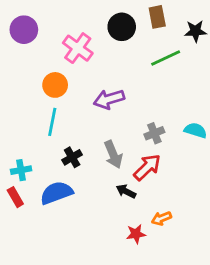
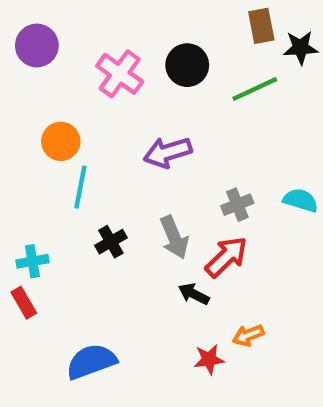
brown rectangle: (157, 17) -> (261, 26), moved
black circle: (122, 27) -> (187, 65), moved
orange circle: (55, 85) -> (61, 141), moved
blue semicircle: (56, 193) -> (91, 362), moved

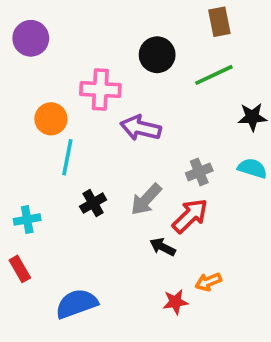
black star: (301, 48) -> (252, 117), moved
pink cross: (120, 74) -> (100, 90), moved, turned -33
purple arrow: (168, 152) -> (141, 128), turned 30
gray arrow: (174, 237) -> (146, 199), turned 66
red rectangle: (24, 303) -> (20, 269), moved

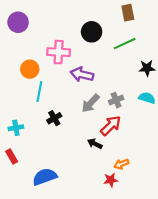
gray arrow: (146, 199) -> (91, 103), moved
red star: (175, 302) -> (111, 180), moved

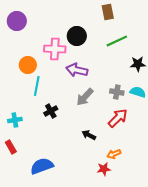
brown rectangle: (128, 13) -> (108, 12), moved
black circle: (92, 32) -> (77, 36), moved
gray cross: (116, 100) -> (117, 92), moved, turned 32
red arrow: (111, 126) -> (118, 118), moved

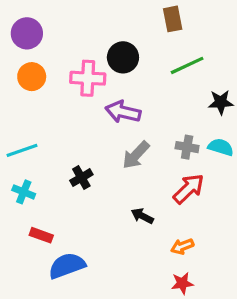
orange circle: (28, 65) -> (32, 77), moved
cyan line: (37, 86) -> (22, 150), moved, turned 60
cyan cross: (15, 120) -> (24, 192), turned 32
red rectangle: (11, 147) -> (41, 235), moved, turned -40
red star: (104, 169) -> (182, 283), moved

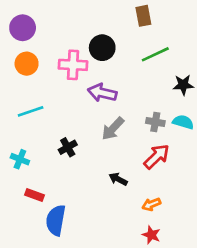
cyan line: (22, 150) -> (31, 111), moved
blue semicircle: (67, 266) -> (56, 220), turned -60
red star: (182, 283) -> (151, 235), turned 30

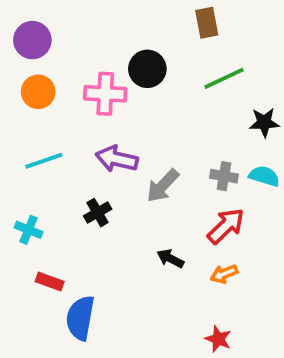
purple arrow: (102, 93) -> (117, 159), moved
orange arrow: (151, 204) -> (224, 274), moved

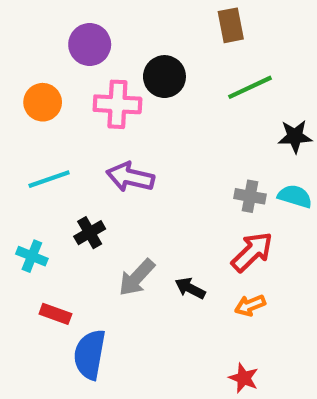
purple circle: (32, 40) -> (90, 44), moved
gray arrow: (163, 186) -> (137, 278), moved
black cross: (98, 213) -> (90, 233), moved

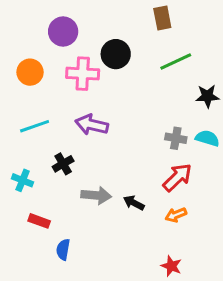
gray arrow: (137, 278) -> (96, 195), turned -128
blue semicircle: (90, 355) -> (63, 249), size x0.6

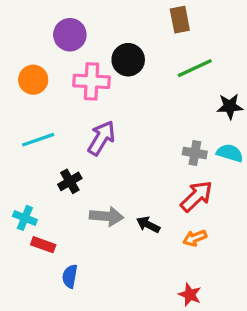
purple arrow: (92, 125) -> (102, 138), turned 108
cyan cross: (23, 180) -> (25, 218), moved

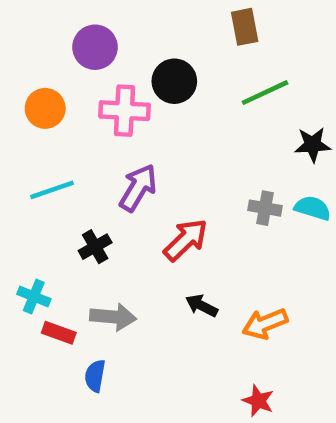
red arrow: (196, 196) -> (186, 240), moved
gray arrow: (107, 216) -> (113, 317), moved
orange arrow: (195, 238) -> (265, 324), size x1.4

